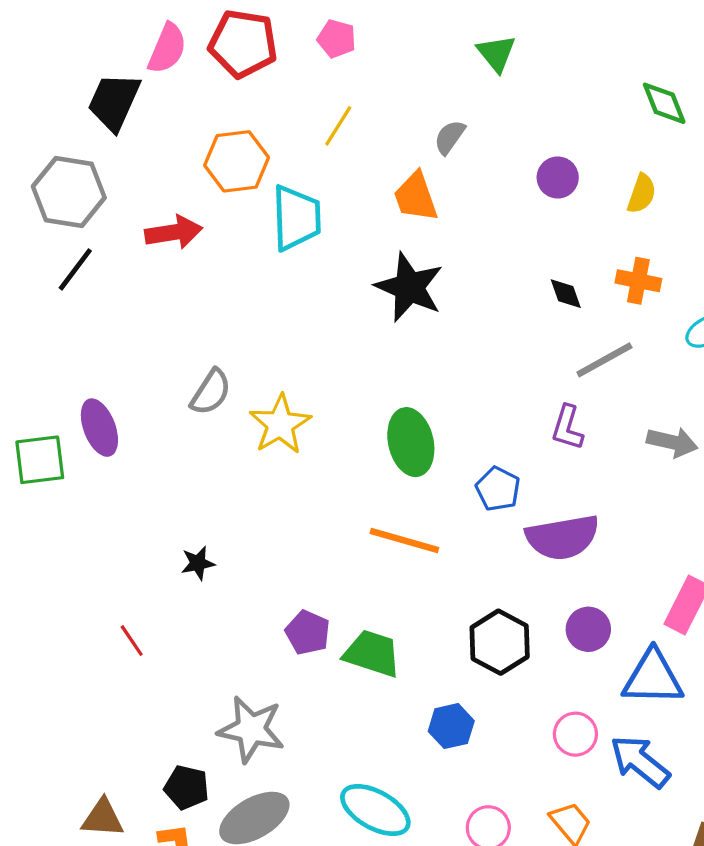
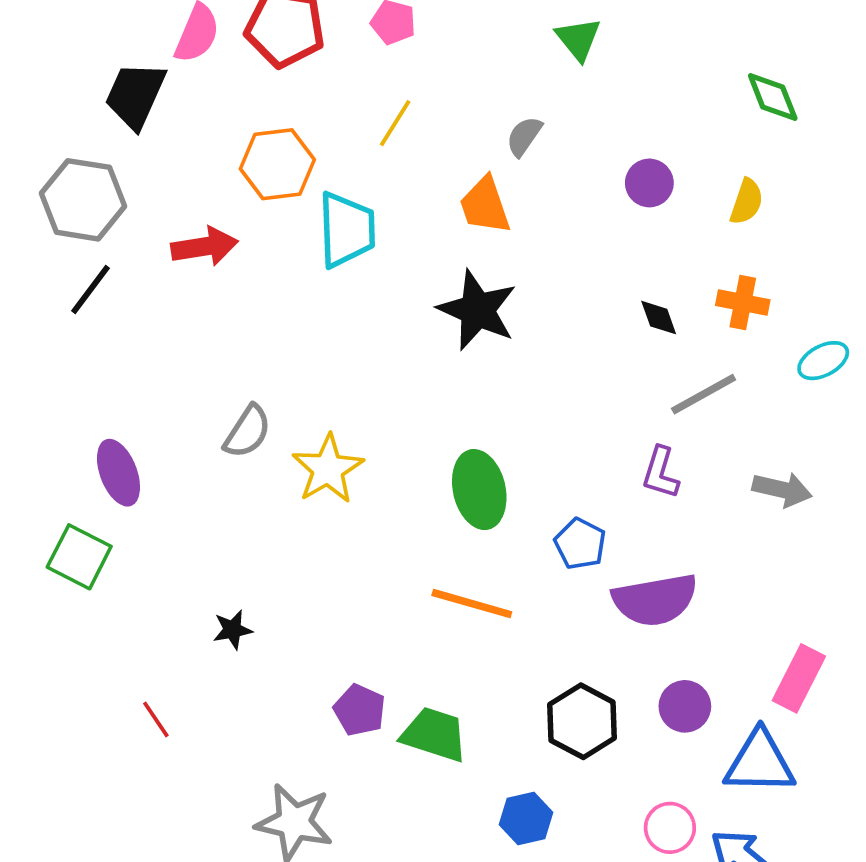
green square: (40, 460) -> (79, 557), moved, turned 34

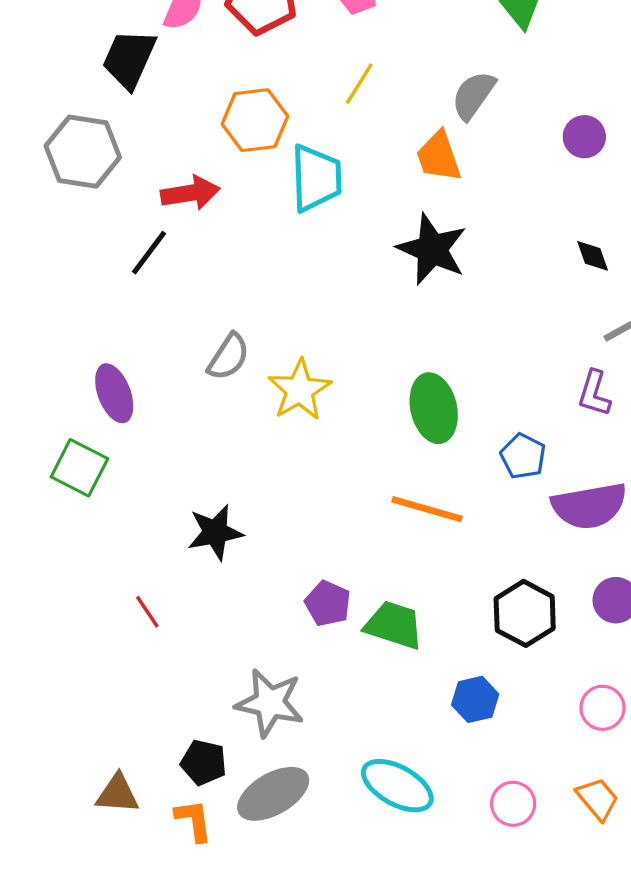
gray semicircle: (524, 136) -> (473, 95), size x1.4
black line: (90, 290) -> (149, 253), moved
black star: (233, 630) -> (215, 532), size x1.6

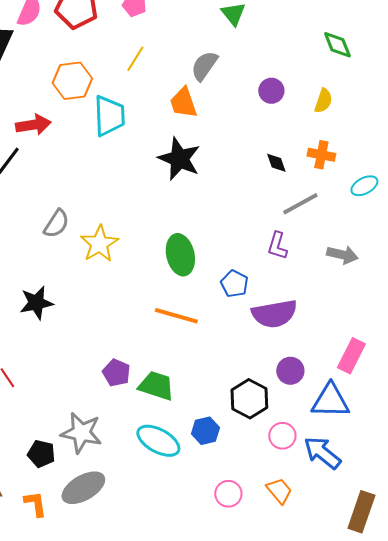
black star: (215, 532) -> (36, 303), moved
black hexagon: (525, 613) -> (249, 399), moved
black pentagon: (204, 762) -> (41, 454), moved
cyan ellipse: (397, 786) -> (158, 441), moved

